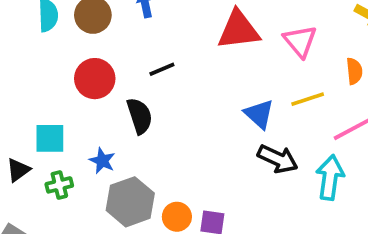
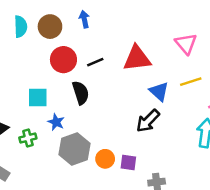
red triangle: (239, 30) -> (137, 58), moved
red circle: (95, 79) -> (63, 60), moved
cyan square: (50, 138) -> (38, 98), moved
black arrow: (278, 159) -> (148, 121), moved, turned 110

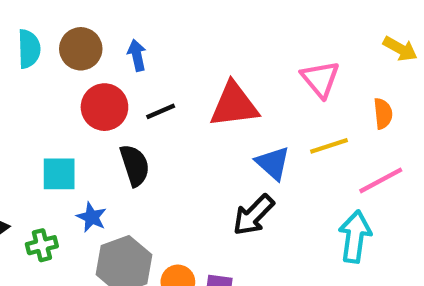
blue arrow: (84, 19) -> (137, 55), moved

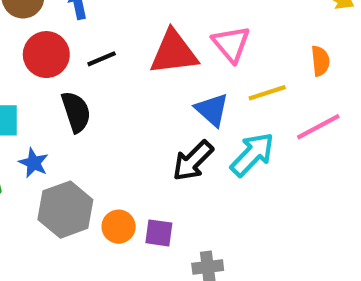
pink triangle: (320, 79) -> (231, 44), moved
cyan arrow: (355, 237) -> (252, 154), moved, turned 36

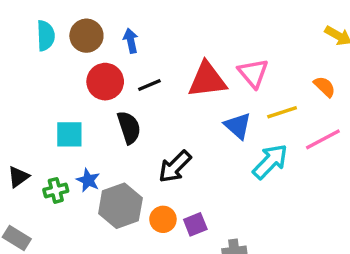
orange semicircle: (320, 61) -> (325, 87), turned -40
black arrow: (193, 161) -> (175, 167), moved
blue star: (34, 163) -> (88, 180), moved
purple square: (159, 233) -> (195, 224), turned -30

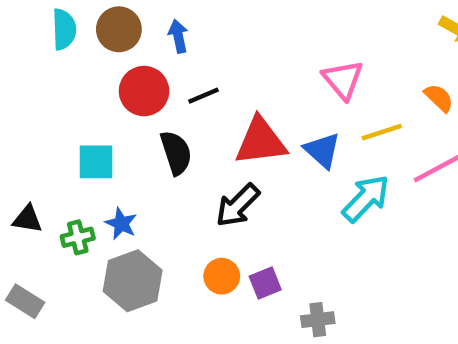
red triangle: (207, 80) -> (261, 141), moved
black triangle: (18, 177) -> (27, 219), turned 45
gray hexagon: (120, 206) -> (133, 281), moved

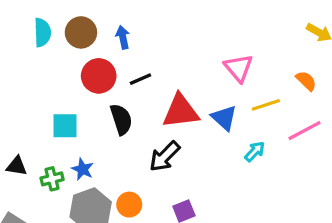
cyan arrow: (366, 198) -> (255, 152), size x0.6
orange circle: (222, 276) -> (129, 205), moved

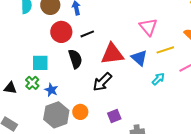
green cross: (52, 179) -> (32, 83), moved, turned -32

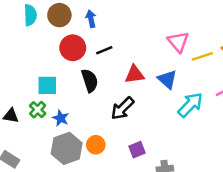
yellow line: (165, 50) -> (202, 56), moved
red triangle: (112, 54) -> (135, 74), size x0.7
cyan arrow: (158, 79) -> (190, 105), size x1.6

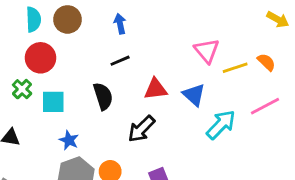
blue arrow: (91, 19) -> (120, 24), moved
red circle: (73, 48) -> (41, 58), moved
green cross: (38, 110) -> (22, 89), moved

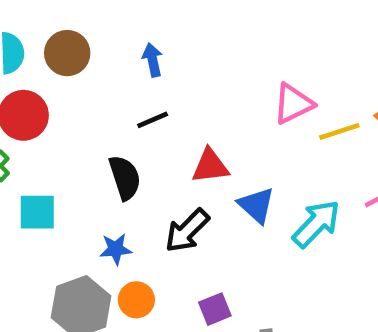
pink triangle: (207, 51) -> (293, 104), turned 44
blue triangle: (194, 95) -> (256, 205), moved
cyan square: (53, 102) -> (37, 212), moved
blue star: (69, 140) -> (116, 249), moved, turned -30

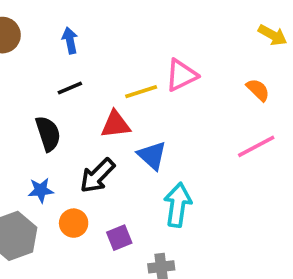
yellow line: (339, 131) -> (141, 92), moved
cyan arrow: (316, 224) -> (178, 205), moved, turned -36
orange circle: (136, 300) -> (74, 223), moved

